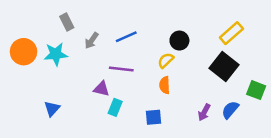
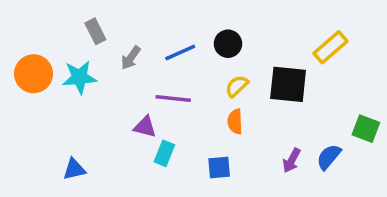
black circle: (179, 41) -> (228, 44), moved
black square: (224, 67) -> (288, 84), moved, turned -32
blue triangle: (52, 109) -> (74, 169), moved, turned 35

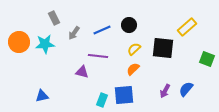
orange semicircle: (235, 121) -> (133, 69), turned 48
green square: (366, 129) -> (207, 59), moved
cyan rectangle: (164, 153) -> (102, 100), moved
blue square: (219, 167) -> (124, 95), size x1.5

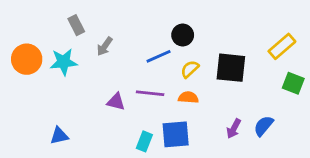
yellow rectangle: (187, 27) -> (282, 46), moved
blue line: (102, 30) -> (159, 56), moved
purple line: (98, 56) -> (150, 93), moved
orange semicircle: (133, 69) -> (188, 97), turned 48

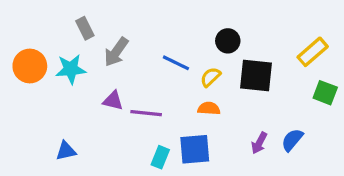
black circle: (183, 35) -> (228, 41), moved
gray arrow: (105, 46) -> (116, 52), size x1.4
blue line: (159, 56) -> (176, 63), turned 50
purple line: (150, 93) -> (146, 113), moved
purple triangle: (116, 102) -> (113, 101), moved

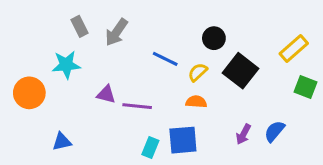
gray arrow: (116, 52) -> (116, 32), moved
orange circle: (30, 66) -> (29, 93), moved
black square: (256, 75) -> (241, 71), turned 32

